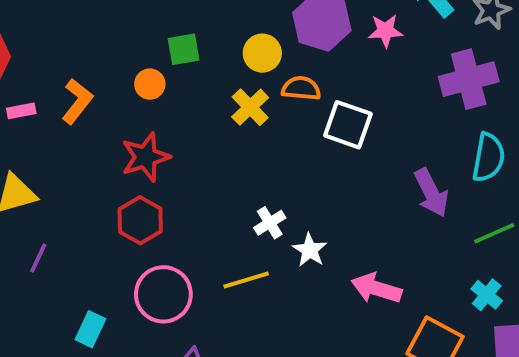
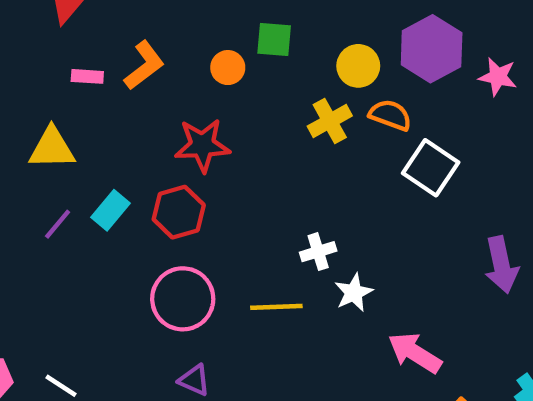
pink rectangle: (21, 111) -> (87, 76), moved
cyan rectangle: (90, 329) -> (111, 210), moved

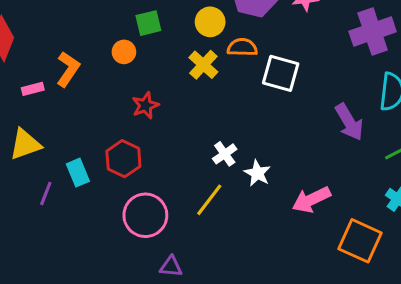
red star: (202, 145) -> (145, 105), moved, size x0.7
cyan rectangle: (111, 210) -> (78, 173), turned -44
yellow line: (276, 307) -> (209, 200), turned -32
pink arrow: (415, 353) -> (311, 200), turned -39

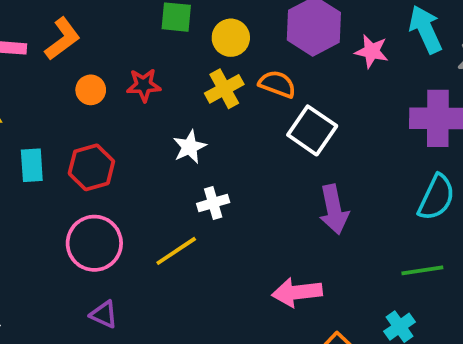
yellow circle: (210, 22) -> (231, 38), moved
orange circle: (124, 52) -> (91, 90), moved
red star: (145, 105) -> (144, 85), moved
purple arrow: (349, 122) -> (334, 209), moved
white star: (257, 173) -> (190, 147), moved

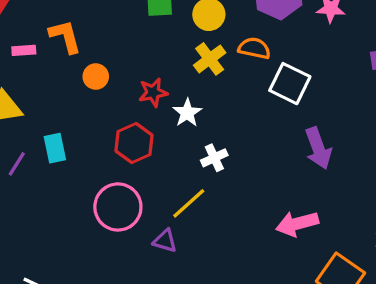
orange L-shape: (62, 39) -> (65, 36), turned -60
red star: (144, 85) -> (153, 92), moved
red hexagon: (91, 167) -> (134, 143), moved
purple triangle: (104, 314) -> (165, 241), moved

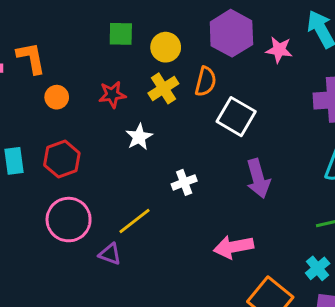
orange semicircle: (254, 48) -> (206, 82), turned 88
red star: (153, 92) -> (112, 95), moved
red hexagon: (134, 143) -> (62, 159), moved
white cross: (214, 158) -> (184, 182), moved

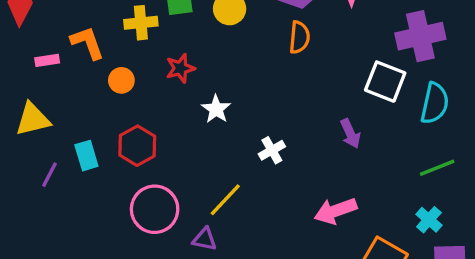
orange semicircle: (206, 82) -> (299, 37), moved
yellow cross: (163, 88) -> (141, 23), moved, turned 36
white square: (236, 117) -> (385, 82), moved
purple arrow: (258, 178) -> (350, 134), size x0.7

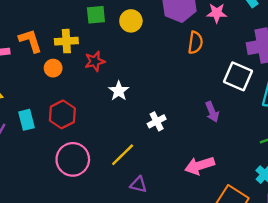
yellow cross: (141, 23) -> (66, 41), moved
orange semicircle: (299, 37) -> (195, 43), moved
purple triangle: (205, 239) -> (138, 185), moved

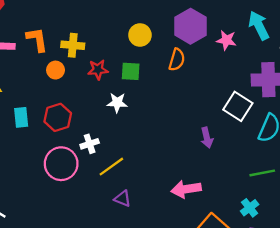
green square: (96, 15) -> (131, 71), moved
orange semicircle: (195, 43) -> (177, 60), moved
white star: (119, 91) -> (117, 103), turned 30
white cross: (157, 121) -> (90, 144), moved

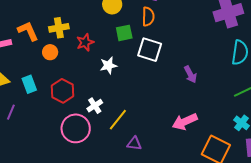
green square: (131, 71) -> (124, 33), moved
white square: (238, 106) -> (150, 50), moved
cyan rectangle: (21, 117) -> (29, 84), moved

